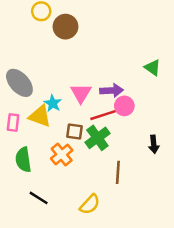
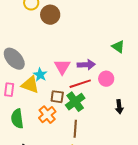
pink circle: (124, 106) -> (106, 79), moved
brown line: (118, 172) -> (75, 129), moved

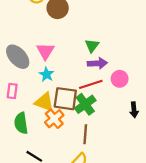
green triangle: (118, 47) -> (92, 46), moved, turned 32
pink triangle: (62, 67) -> (45, 51), moved
yellow triangle: (30, 85) -> (44, 102), moved
brown square: (57, 97) -> (65, 99), size x1.6

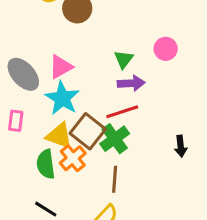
pink triangle: (45, 51) -> (61, 67), turned 30
cyan star: (47, 74) -> (62, 98), size x1.6
pink circle: (120, 79) -> (166, 49), moved
brown square: (65, 99) -> (88, 131), turned 30
green semicircle: (21, 123) -> (46, 164), moved

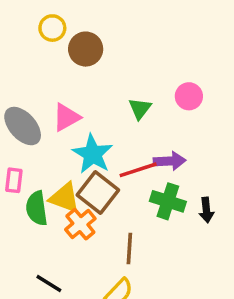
purple arrow: (131, 83) -> (170, 161), moved
cyan star: (62, 98) -> (93, 154), moved
green cross: (115, 139) -> (168, 201), moved, turned -36
green semicircle: (46, 164) -> (37, 208), moved

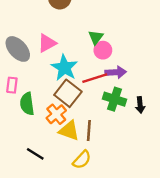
pink circle: (189, 96) -> (103, 50), moved
yellow triangle: (65, 198) -> (69, 131), moved

